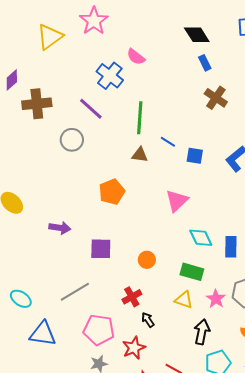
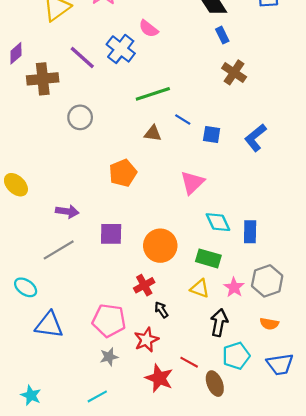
purple line: (91, 109) -> (82, 58), moved
green line: (140, 118) -> (153, 94), turned 68
orange circle: (147, 260) -> (160, 246), size x1.8
gray line: (75, 292) -> (59, 250), moved

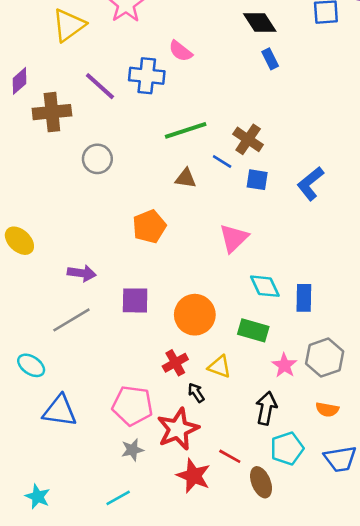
blue cross: (121, 49) -> (147, 76), turned -32
brown cross: (234, 72) -> (248, 139), moved
yellow triangle: (200, 288) -> (219, 367), moved
red star: (146, 340) -> (178, 429), size x1.4

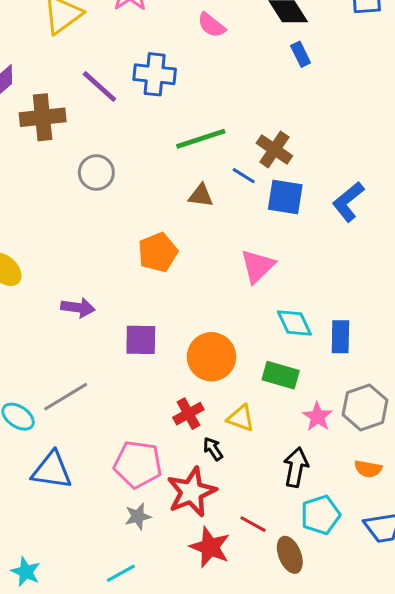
pink semicircle: (180, 51) -> (211, 25), moved
blue square: (257, 180) -> (285, 197), size x1.4
gray line: (71, 320) -> (66, 397), moved

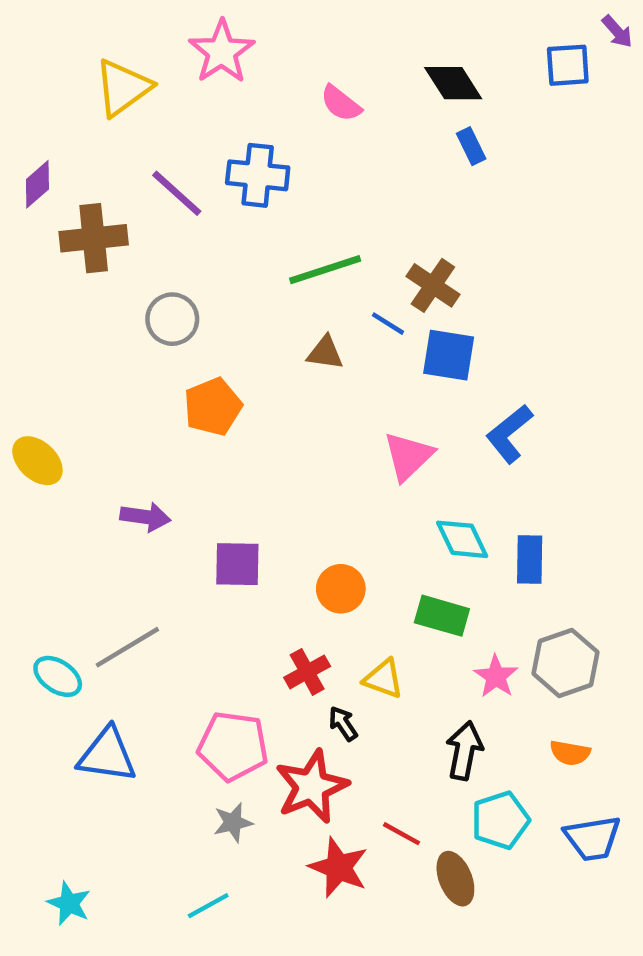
blue L-shape: (348, 202) -> (509, 434), moved
orange pentagon: (158, 252) -> (213, 407), moved
orange circle: (211, 357) -> (341, 589), size x0.7

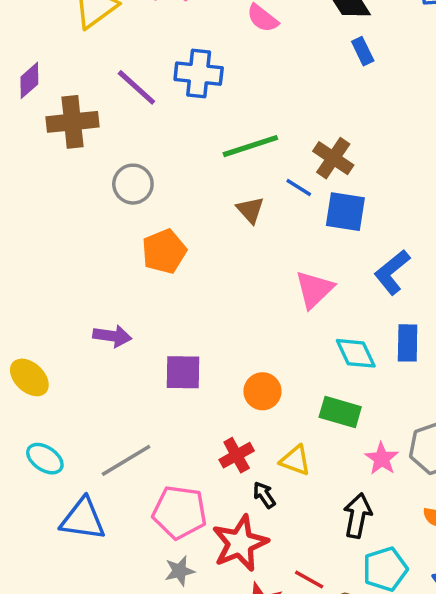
brown triangle: (325, 353) -> (250, 210), turned 40
yellow ellipse: (37, 461) -> (29, 377), moved
blue rectangle: (530, 560) -> (408, 343), moved
gray line: (127, 647) -> (126, 460), moved

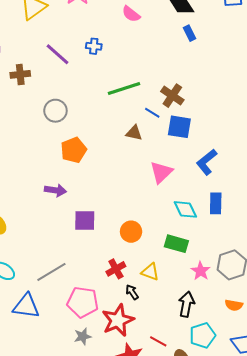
blue cross: (199, 74) -> (94, 46), size x0.6
brown cross: (73, 122) -> (20, 74), size x0.7
brown triangle: (250, 210) -> (134, 133), moved, turned -36
purple arrow: (112, 336) -> (55, 190), moved

